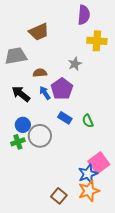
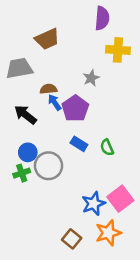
blue arrow: (45, 93) -> (55, 102), moved
blue star: (88, 174) -> (94, 204), moved

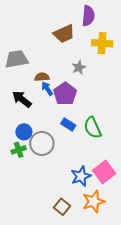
brown trapezoid: (47, 39) -> (64, 34), moved
green semicircle: (107, 147) -> (93, 128), size x1.5

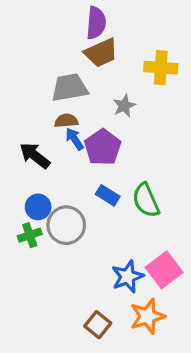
purple semicircle: (88, 16) -> (96, 23), moved
gray trapezoid: (17, 59) -> (70, 88), moved

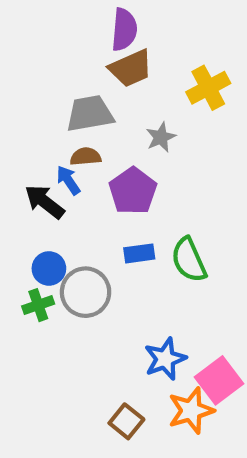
yellow cross: (161, 68) -> (208, 88), turned -32
blue arrow: (75, 139) -> (68, 180), moved
blue rectangle: (108, 195) -> (139, 253), turned -40
pink square: (164, 270) -> (219, 380), moved

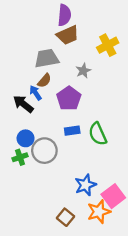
brown semicircle: (86, 157) -> (44, 81), turned 136

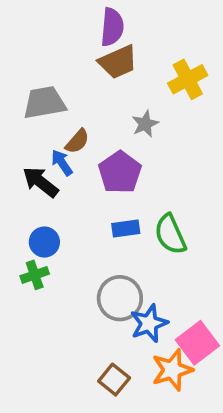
gray trapezoid: (47, 58) -> (44, 103), moved
gray circle: (44, 151) -> (120, 298), moved

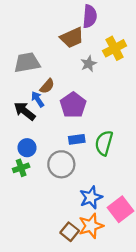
purple semicircle: (112, 27) -> (90, 16), moved
gray star: (145, 124) -> (89, 64), moved
green semicircle: (170, 234) -> (104, 143), turned 40
gray circle: (120, 298) -> (61, 164), moved
orange star: (172, 370) -> (91, 226), moved

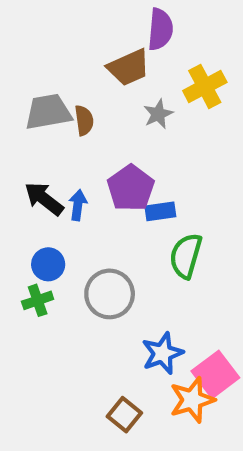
brown semicircle: (47, 86) -> (84, 120), moved, turned -49
blue arrow: (38, 99) -> (78, 205), moved, turned 42
blue rectangle: (77, 139) -> (160, 211), moved
orange star: (91, 226) -> (192, 400), moved

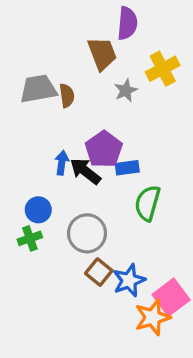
brown trapezoid: (129, 67) -> (102, 54), turned -87
black arrow: (44, 199) -> (85, 171), moved
brown square: (124, 415) -> (99, 272), moved

